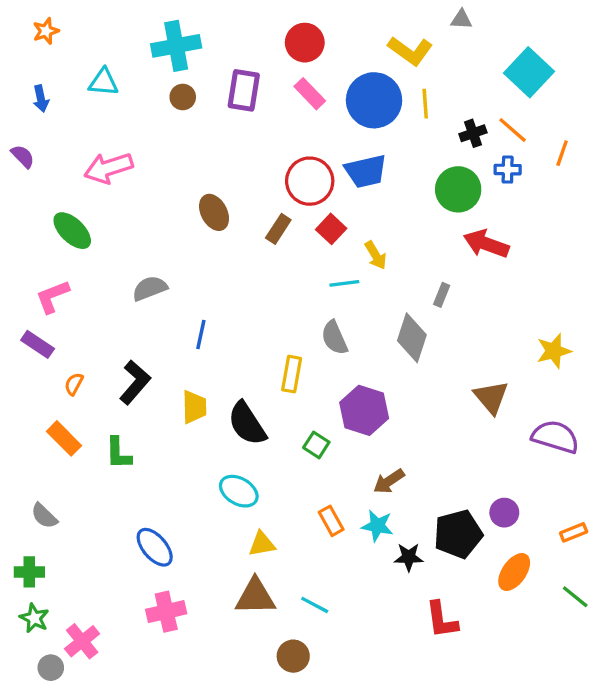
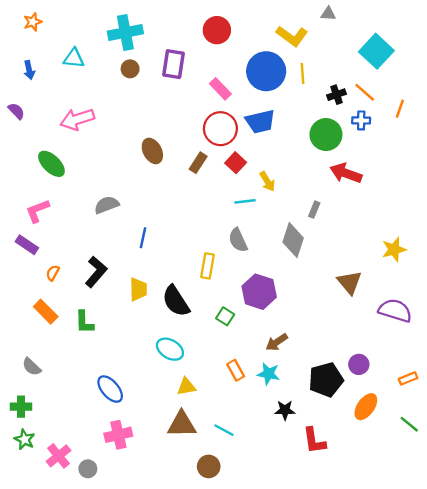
pink rectangle: (310, 94) -> (220, 89), moved
black star: (409, 557) -> (285, 410), moved
gray circle: (51, 668) -> (88, 469), moved

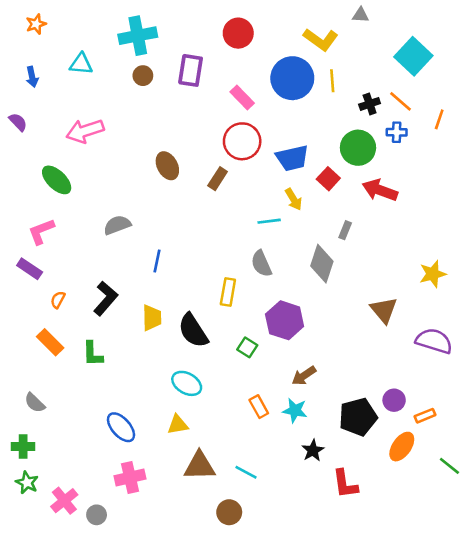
blue trapezoid: (260, 122) -> (292, 158), moved
red square: (236, 163) -> (328, 179), moved
orange rectangle: (408, 378) -> (425, 416), moved
yellow triangle: (186, 387) -> (178, 425), moved
black star: (285, 410) -> (313, 450), turned -30

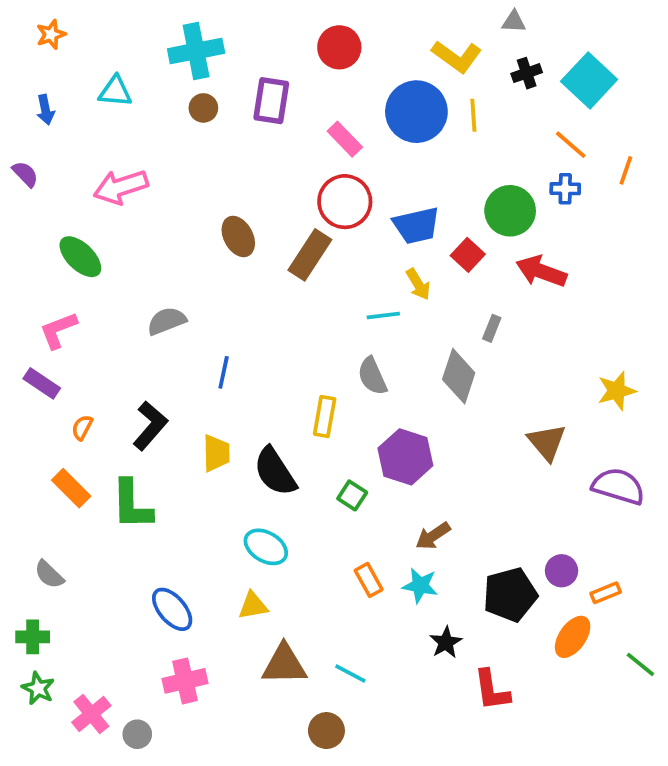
black cross: (370, 104) -> (527, 73), moved
brown rectangle: (218, 179) -> (310, 255), size x1.5
green L-shape: (93, 354) -> (132, 505), size x1.4

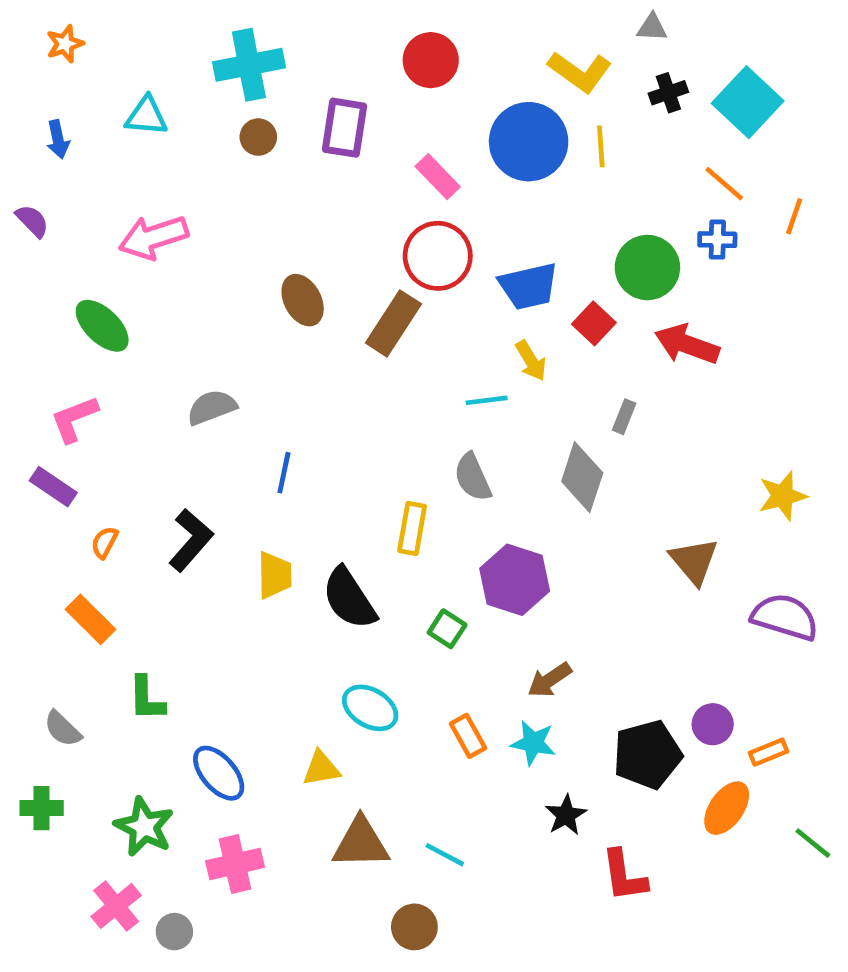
green L-shape: (132, 505) -> (146, 699), moved, size x0.7
cyan ellipse: (266, 547) -> (370, 708), moved
green star: (38, 688) -> (144, 827), moved, size x1.4

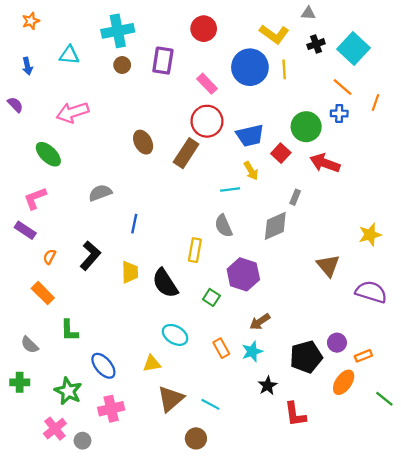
gray diamond: (582, 477) -> (275, 226), turned 48
cyan star: (533, 743) -> (252, 351), turned -30
brown triangle: (361, 843) -> (171, 399), turned -40

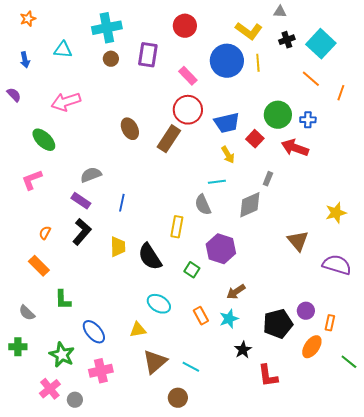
blue cross: (339, 113) -> (308, 120), moved
cyan line: (230, 189) -> (217, 182), moved
purple rectangle: (25, 230) -> (81, 201), moved
orange rectangle: (363, 356) -> (330, 323), turned -56

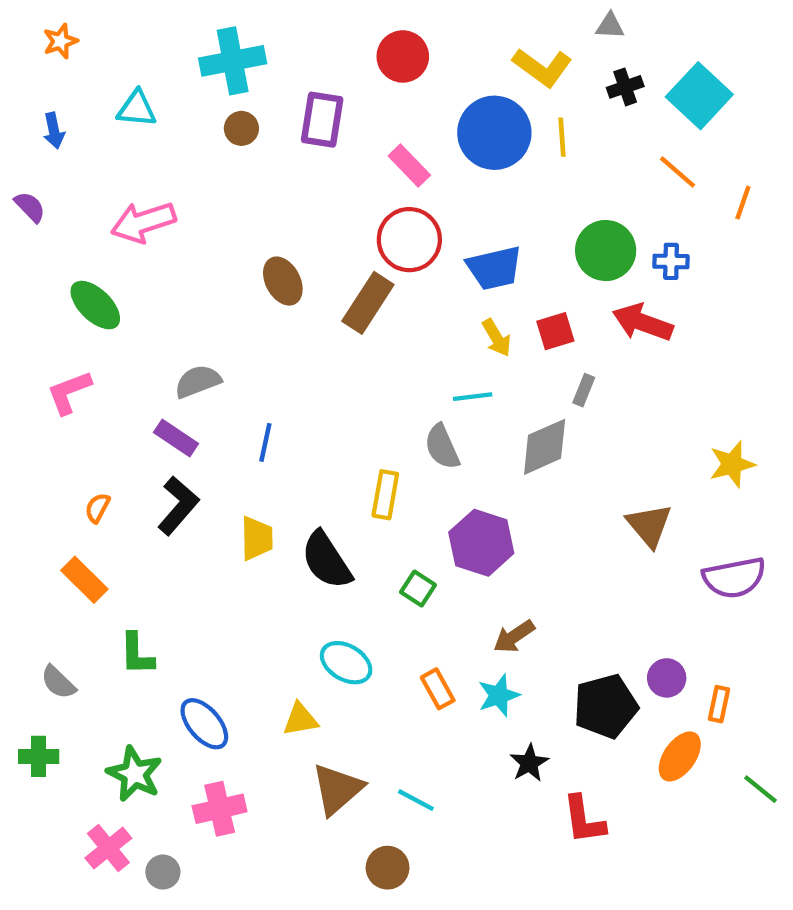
red square: (255, 139) -> (555, 331), moved, turned 30
purple semicircle: (337, 265) -> (734, 578), turned 152

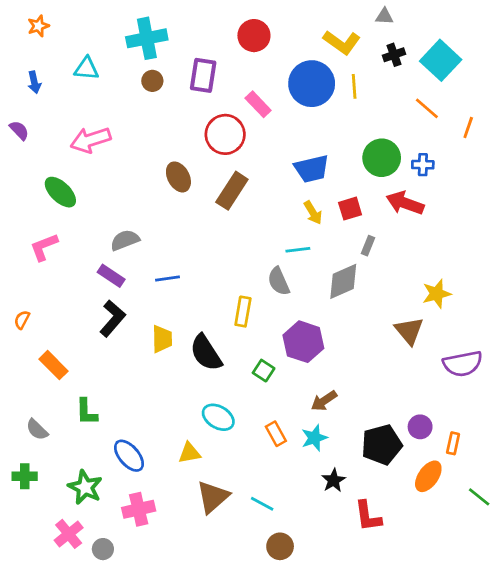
red circle: (409, 240) -> (225, 134), moved
blue line: (265, 442) -> (167, 279), turned 70
yellow star: (732, 464) -> (437, 294), moved
orange semicircle: (97, 508) -> (22, 320), moved
brown circle: (388, 868) -> (280, 546), moved

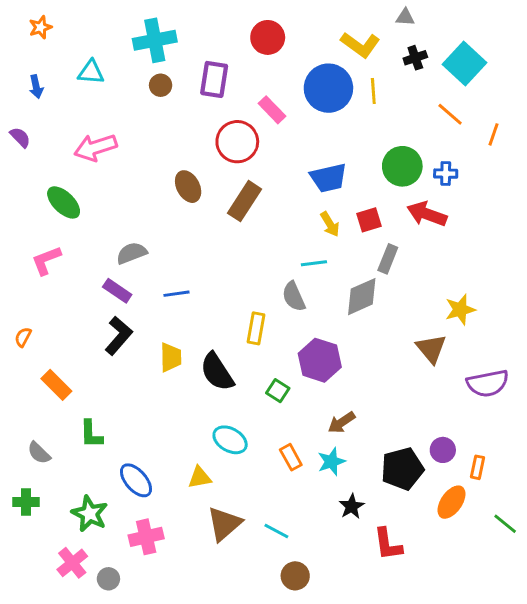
gray rectangle: (368, 246) -> (388, 259), size x1.4

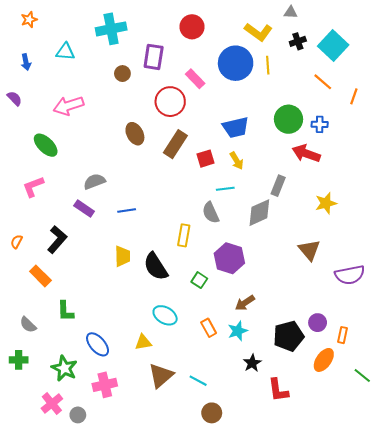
brown circle: (161, 85) -> (122, 74), moved
red square: (369, 220) -> (205, 159), moved
yellow star: (460, 310) -> (326, 203), moved
black L-shape: (119, 336) -> (57, 240), moved

